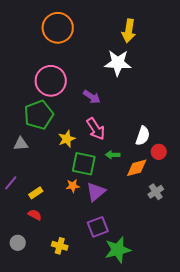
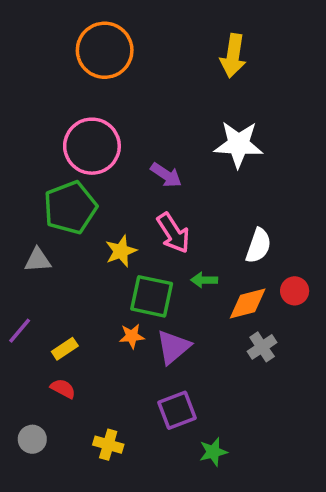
white star: (118, 63) -> (238, 144), moved
red circle: (159, 152) -> (295, 291), moved
gray cross: (156, 192) -> (262, 347), moved
green star: (118, 250) -> (213, 452), size x0.6

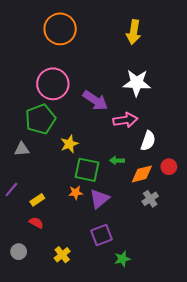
purple arrow: (166, 175) -> (95, 100), size x1.4
pink arrow: (173, 233) -> (125, 120), moved, turned -65
yellow cross: (108, 445) -> (62, 255), turned 35

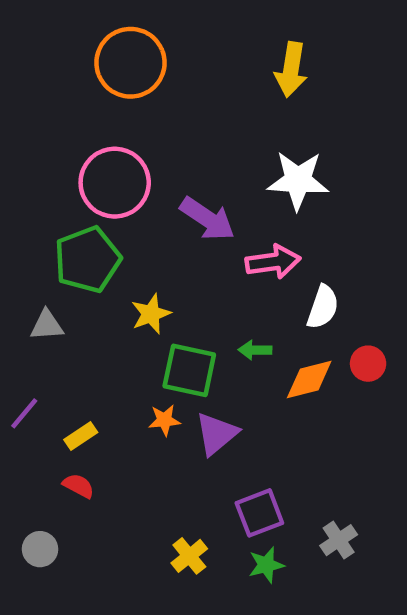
gray cross: (150, 199) -> (339, 540), moved
purple square: (102, 235) -> (259, 513), moved
yellow cross: (62, 255) -> (189, 556), moved

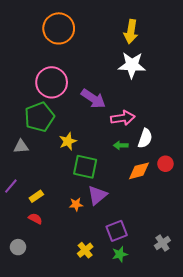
white star: (298, 180) -> (132, 65), moved
green arrow: (255, 350) -> (121, 145), moved
orange star: (164, 420) -> (76, 204), moved
gray cross: (339, 540) -> (162, 243), moved

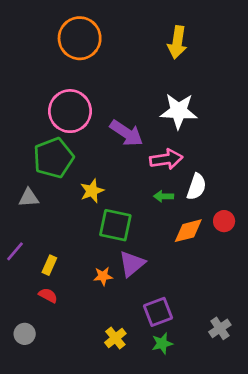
white star: (132, 65) -> (179, 111), moved
yellow rectangle: (36, 196) -> (49, 265), turned -32

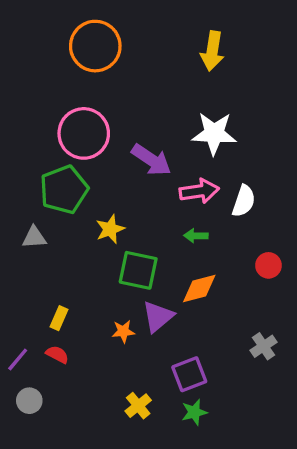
white semicircle: (197, 187) -> (244, 201), moved
orange diamond: (188, 231) -> (199, 289), moved
purple line: (15, 251) -> (18, 359), moved
gray cross: (220, 328) -> (264, 346), moved

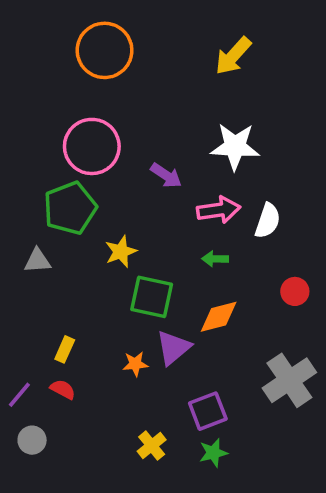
yellow arrow: (212, 51) -> (233, 56), turned 33
purple arrow: (151, 160) -> (166, 175), size x0.7
gray cross: (264, 346) -> (289, 380), size x1.8

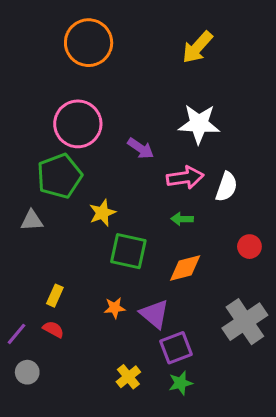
purple triangle: (173, 348) -> (154, 314), moved, turned -40

